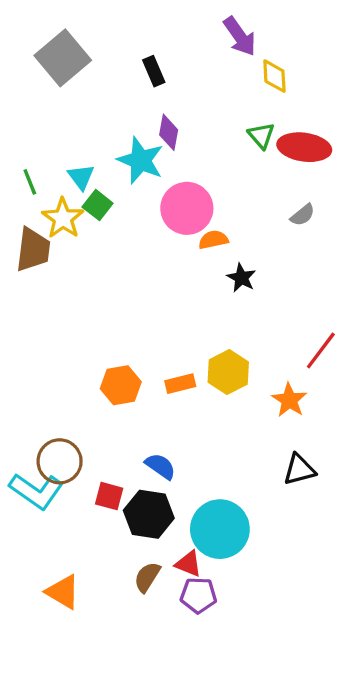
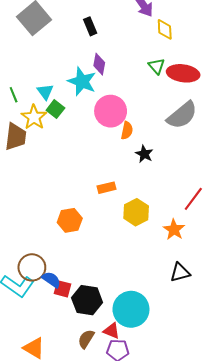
gray semicircle: (303, 215) -> (182, 115), size x2.0
orange semicircle: (213, 240) -> (127, 131), turned 114
orange rectangle: (180, 384) -> (106, 188), moved
blue semicircle: (160, 466) -> (51, 280), moved

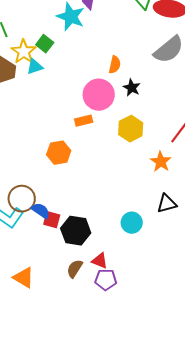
cyan triangle: (45, 92) -> (35, 67), moved, turned 48
pink circle: (111, 111) -> (99, 95), moved
orange rectangle: (106, 188) -> (84, 121), moved
yellow hexagon: (136, 212) -> (131, 129), moved
cyan circle: (131, 309) -> (132, 223), moved, size x0.6

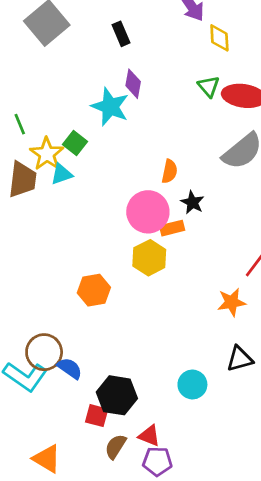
orange rectangle: (84, 121) -> (172, 228), moved
yellow hexagon: (131, 129) -> (149, 258), moved
orange star: (161, 162) -> (232, 302), turned 30
red square: (52, 220) -> (97, 416), moved

